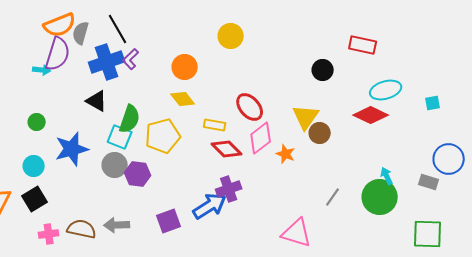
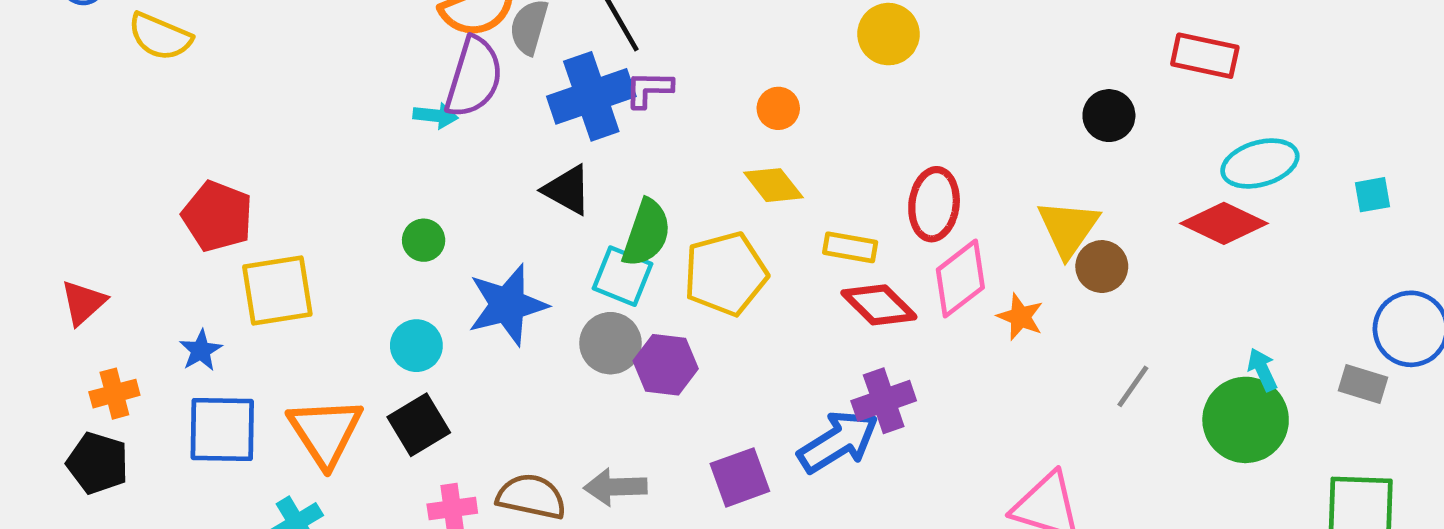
purple L-shape: (131, 59) -> (649, 89), turned 45
orange circle: (185, 67) -> (778, 108), size x0.7
red ellipse: (250, 107) -> (934, 204), turned 48
gray line: (333, 197) -> (1133, 386), moved

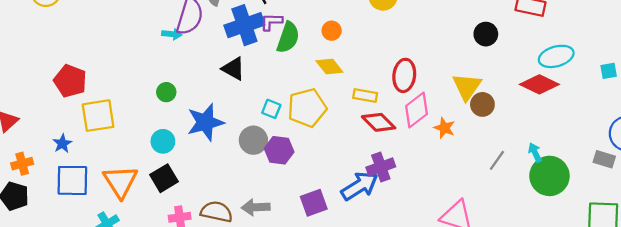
green semicircle: (646, 233) -> (288, 37), moved
cyan square: (622, 276) -> (271, 109), moved, size x0.7
cyan arrow: (1262, 370) -> (535, 152), moved

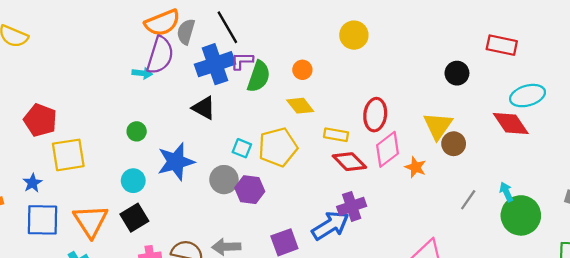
red diamond: (539, 84) -> (511, 124), turned 30

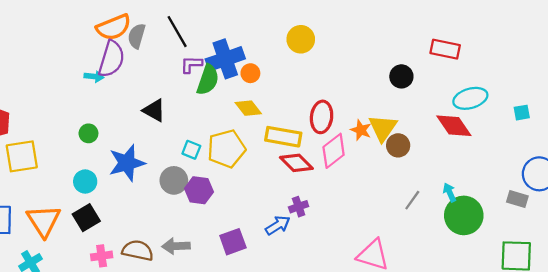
blue cross: (215, 64) -> (225, 59), moved
yellow rectangle: (336, 135) -> (283, 137), size x1.5
orange star: (416, 167) -> (361, 130), moved
purple cross: (352, 206) -> (299, 207), size x0.7
blue arrow: (330, 225) -> (278, 225), size x0.7

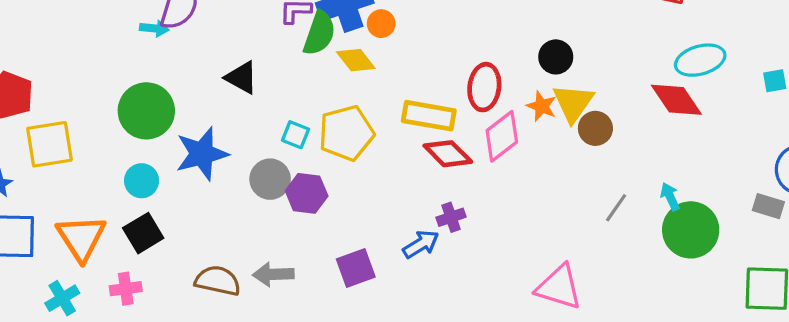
black circle: (401, 76) -> (556, 57), moved
yellow diamond: (248, 108) -> (356, 60), moved
green circle: (88, 133) -> (146, 111), size x2.0
pink cross: (102, 256) -> (126, 289), moved

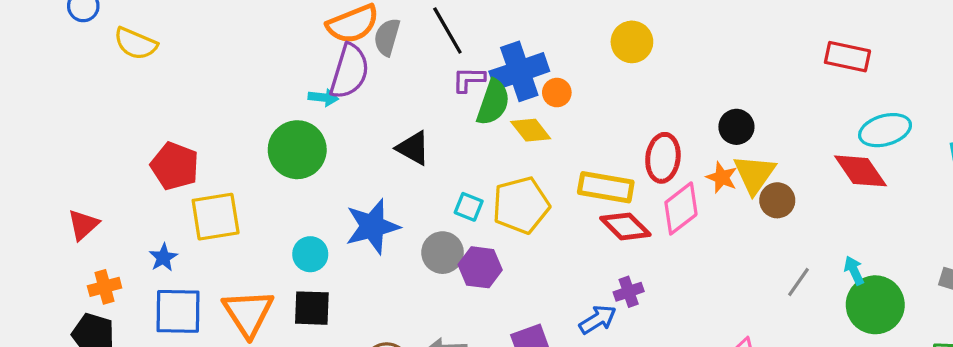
green circle: (146, 111) -> (297, 150), moved
black square: (143, 233) -> (312, 308), turned 33

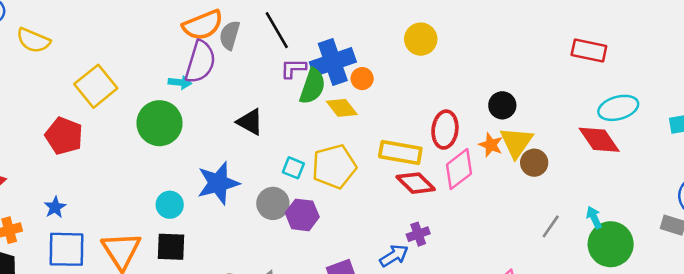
yellow square: (216, 217) -> (96, 86), moved, turned -30

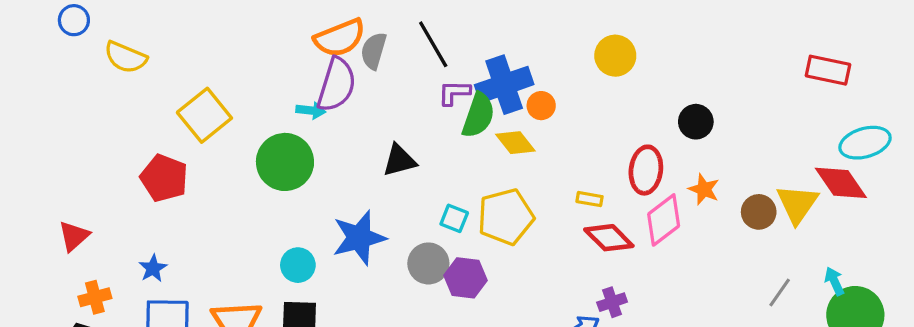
black circle: (502, 105) -> (696, 122), moved
black triangle: (250, 122) -> (399, 160), turned -44
yellow triangle: (516, 142) -> (797, 204), moved
yellow rectangle: (400, 152) -> (590, 199), size x0.5

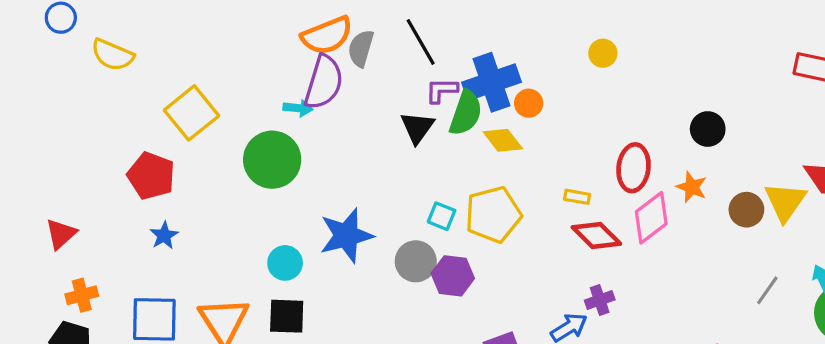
yellow circle: (615, 56) -> (603, 53), size x0.7
black circle: (696, 122) -> (708, 129), moved
black triangle: (399, 160) -> (417, 127), moved, turned -39
blue star: (153, 268) -> (164, 235), moved

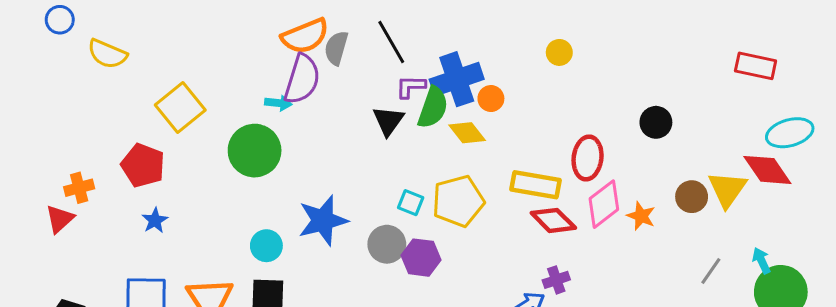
orange star: (692, 187) -> (641, 216), moved
yellow rectangle: (577, 197) -> (535, 185), size x2.0
orange cross: (82, 295) -> (79, 188), moved

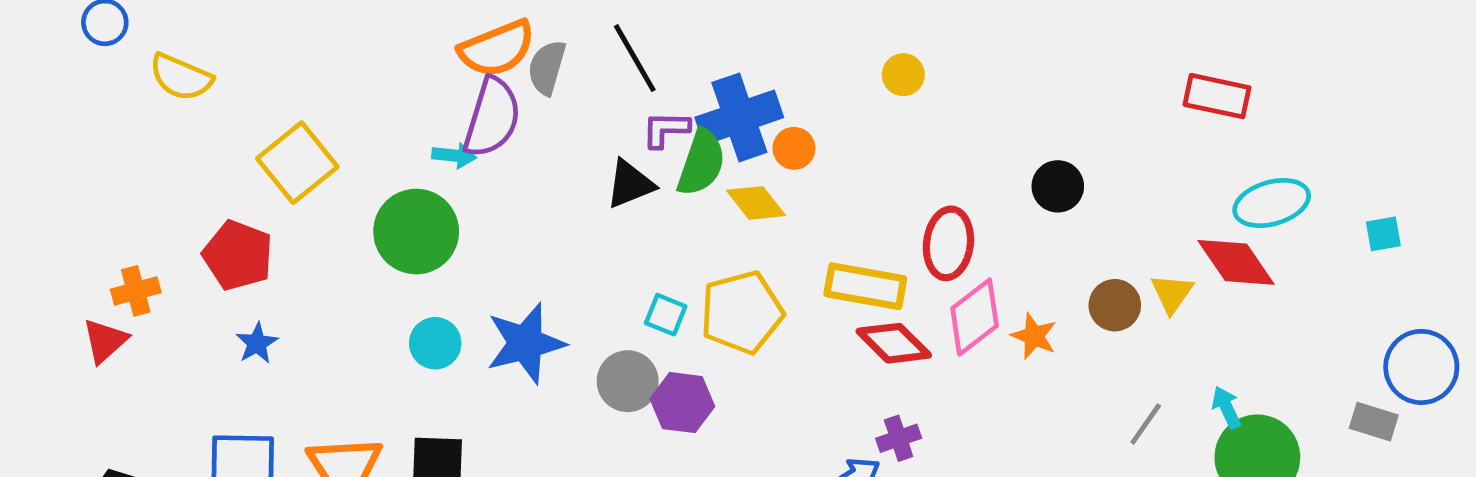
black triangle: (388, 121) -> (630, 184), turned 32
yellow triangle: (727, 189) -> (1172, 293), size x0.7
cyan circle: (266, 246) -> (435, 343), moved

